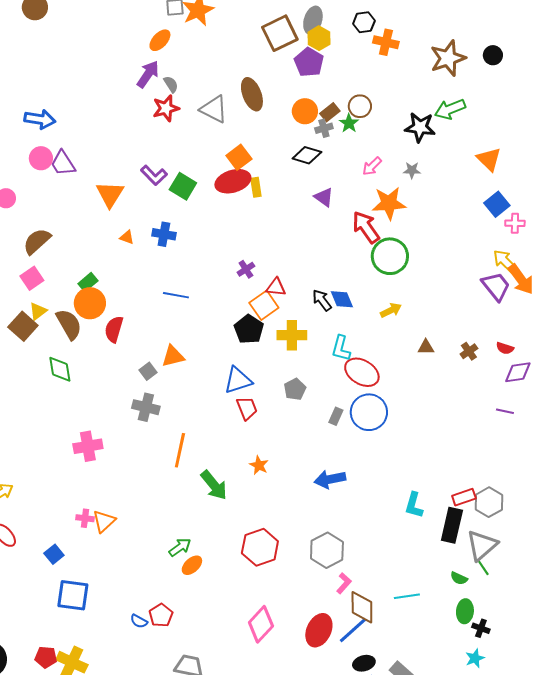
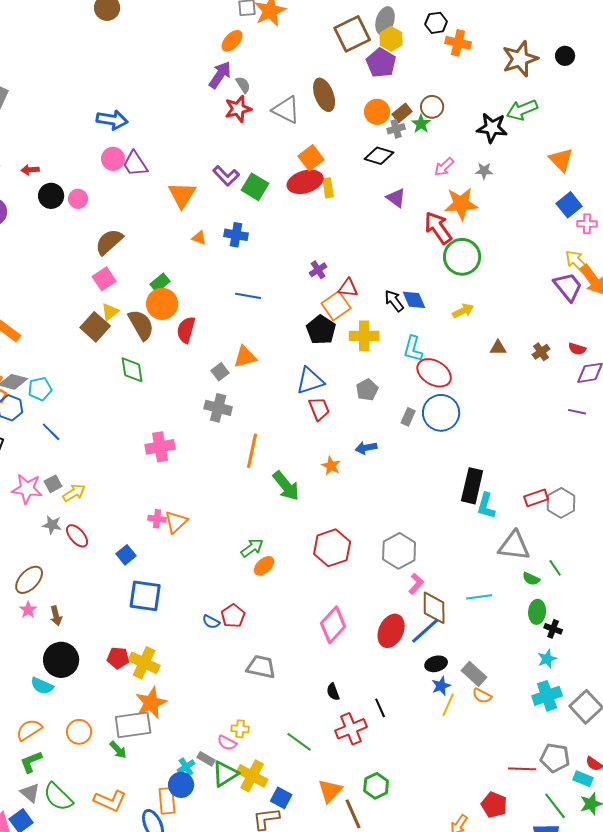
blue arrow: (330, 479) -> (366, 448), moved, size x0.7
black rectangle: (452, 525) -> (472, 486), moved
gray triangle: (482, 545) -> (514, 546), moved, turned 48

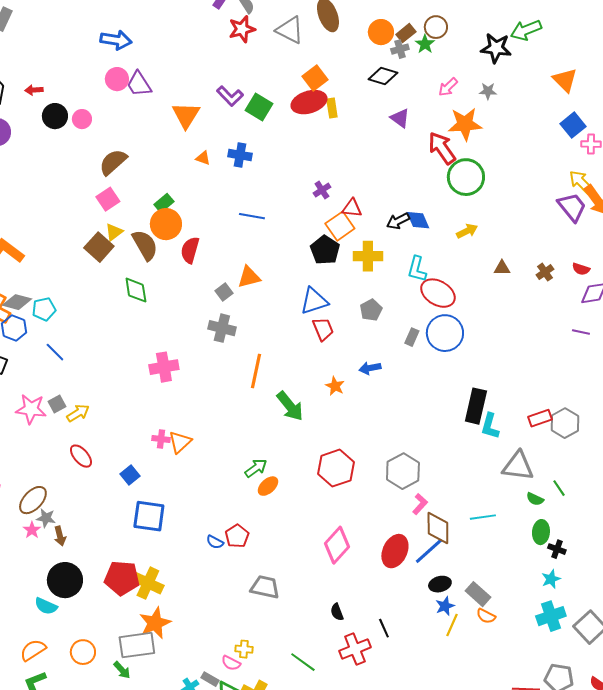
black arrow: (394, 301) -> (398, 221), turned -80
gray star: (52, 525) -> (46, 518), moved
red pentagon: (118, 658) -> (122, 578), size x1.6

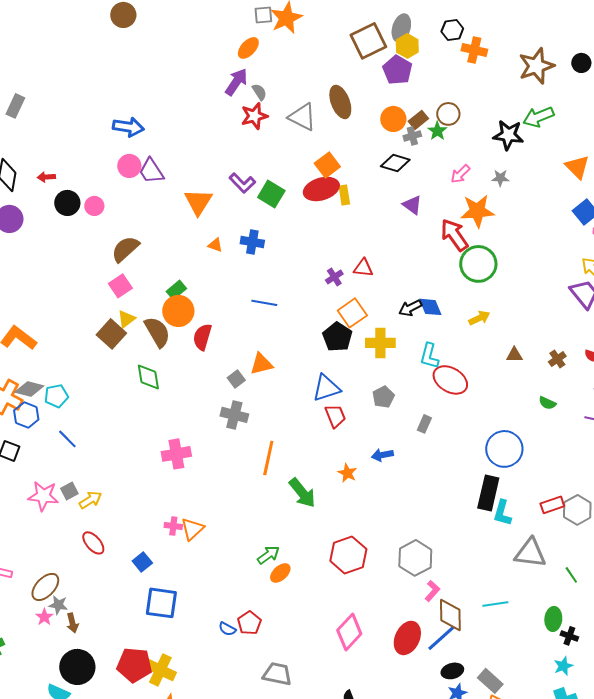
red triangle: (352, 208) -> (363, 268), moved
blue circle: (445, 333) -> (504, 449), moved
green semicircle: (535, 499) -> (547, 403), moved

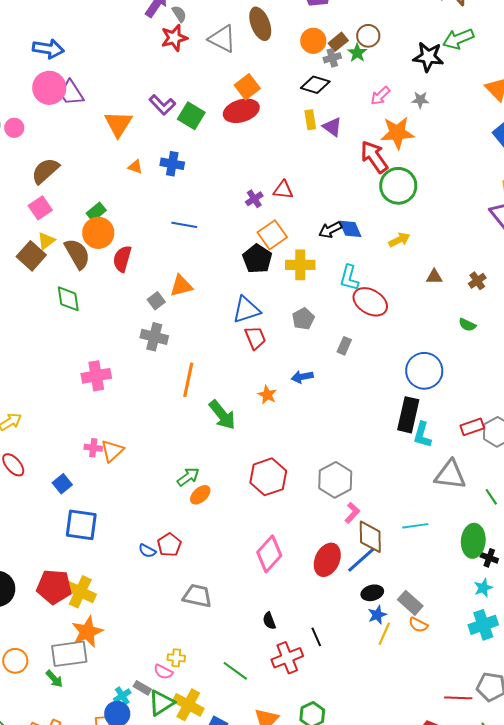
pink circle: (129, 166) -> (49, 88), size x1.4
yellow rectangle: (344, 195) -> (310, 120), moved
green ellipse: (553, 619) -> (473, 541), size x1.4

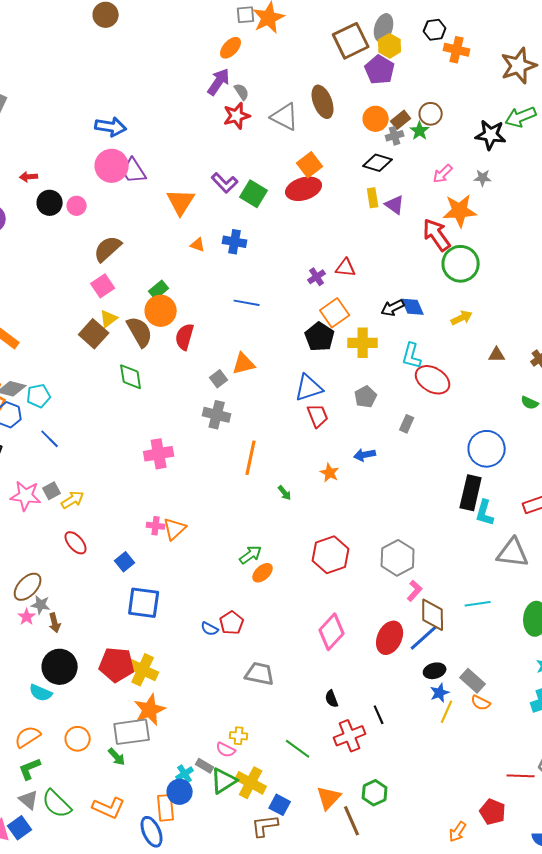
green arrow: (222, 415) -> (285, 493), size x0.5

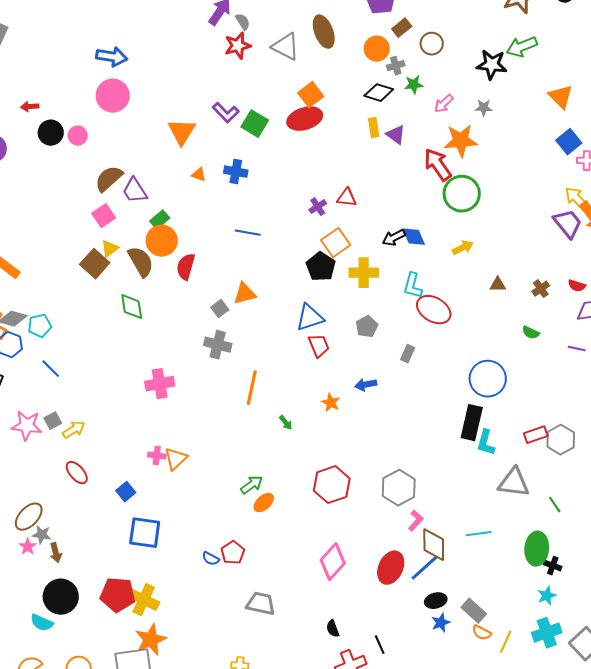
brown rectangle: (401, 120) -> (402, 28), moved
green star: (420, 131) -> (414, 85), moved, turned 30
purple trapezoid: (134, 171) -> (135, 191), moved
yellow line: (447, 712) -> (506, 642), moved

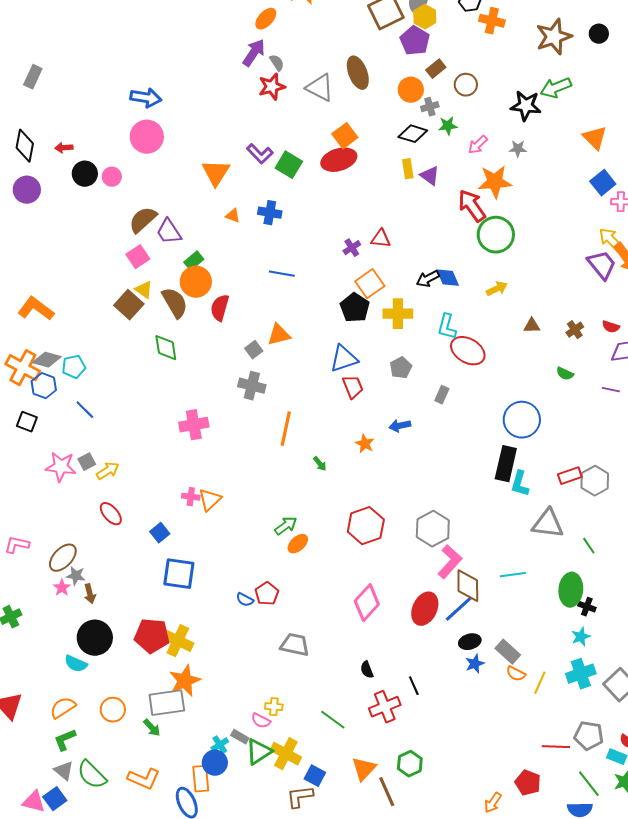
yellow triangle: (110, 249) -> (144, 290), turned -48
pink L-shape: (416, 521) -> (450, 562), size x1.6

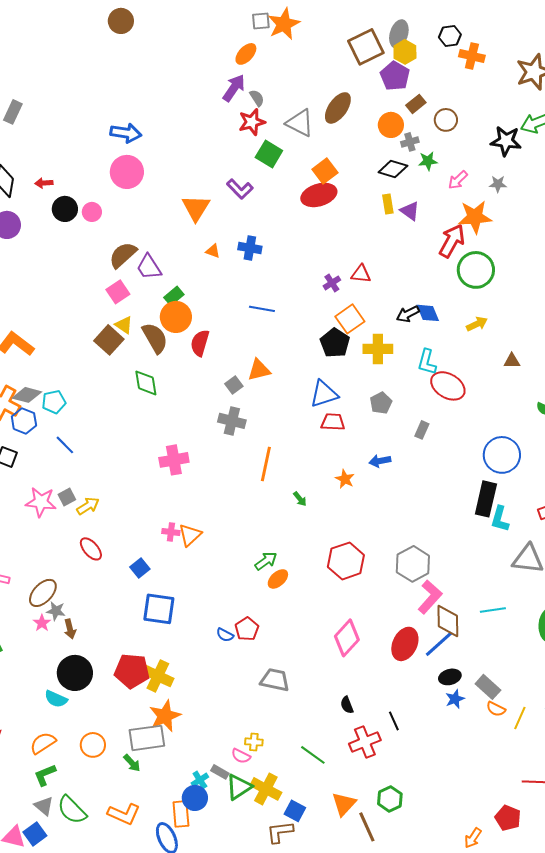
brown ellipse: (358, 73) -> (338, 108), turned 56
green square: (289, 165) -> (269, 154), moved
red arrow: (472, 206) -> (452, 241), turned 64
red trapezoid: (353, 387) -> (333, 422), turned -65

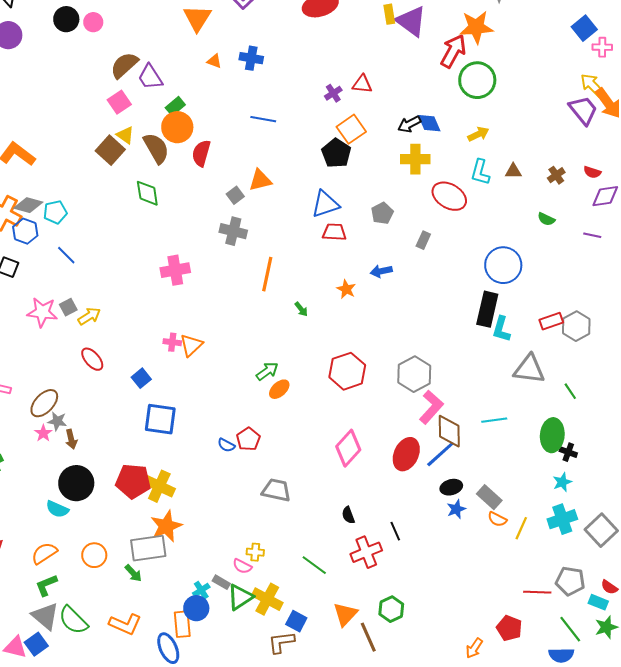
purple triangle: (410, 211) -> (411, 21), size x1.6
yellow cross: (378, 349) -> (415, 159), moved
cyan L-shape: (427, 362) -> (480, 172), moved
gray triangle: (44, 806) -> (45, 616), size x1.4

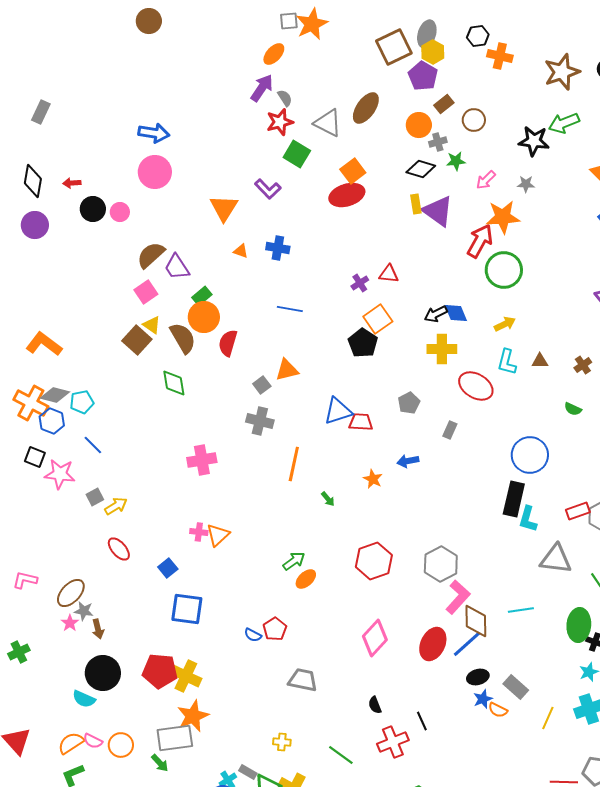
blue triangle: (325, 204) -> (338, 411), moved
pink star: (42, 312) -> (60, 474), moved
orange semicircle: (497, 519) -> (498, 710), moved
pink semicircle: (242, 566) -> (93, 741), moved

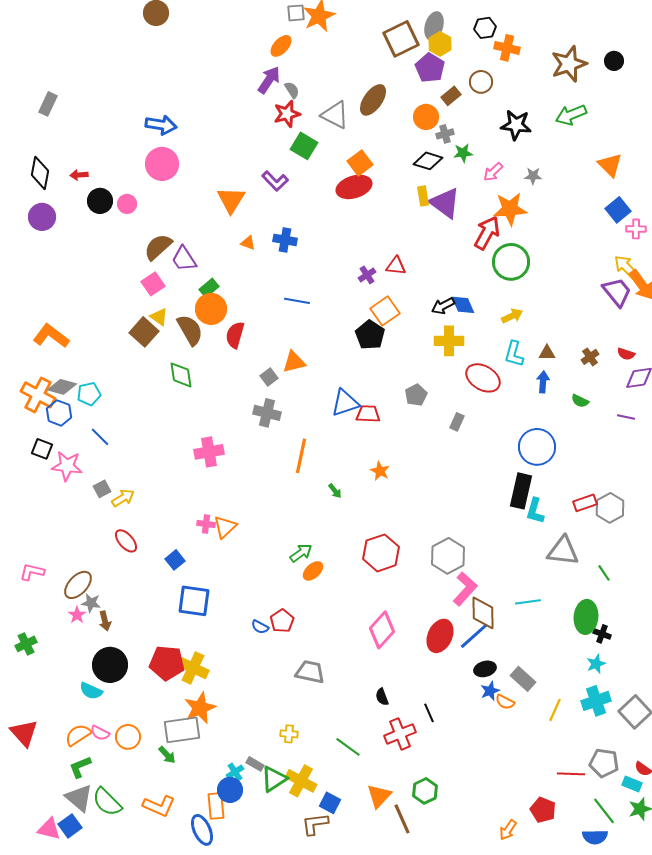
brown circle: (474, 120) -> (481, 82), moved
black star: (534, 141) -> (516, 125), moved
blue arrow: (408, 461) -> (543, 382), moved, turned 105

